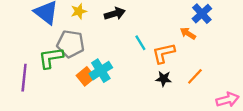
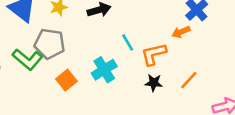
orange arrow: (188, 33) -> (181, 32), turned -56
green L-shape: (51, 58) -> (27, 59), turned -132
cyan cross: (101, 71) -> (104, 70), moved

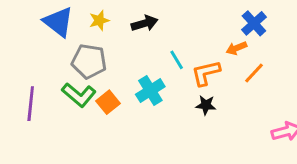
green L-shape: (27, 59) -> (79, 95), moved
orange line: (189, 80) -> (254, 73), moved

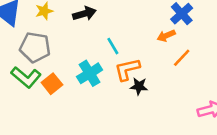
orange L-shape: (206, 73) -> (127, 69), moved

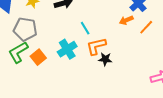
orange line: (182, 58) -> (146, 27), moved
green L-shape: (26, 77) -> (18, 52), turned 110

